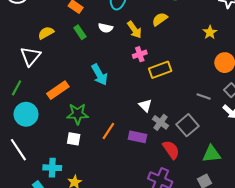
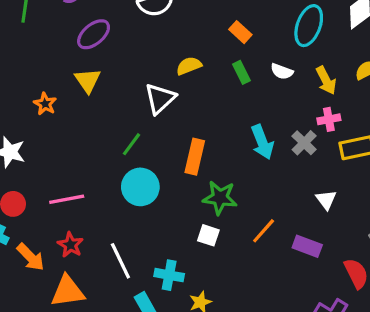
orange rectangle: (58, 90) -> (195, 157), turned -50
gray cross: (161, 122) -> (304, 143), moved
white line: (18, 150) -> (120, 261), moved

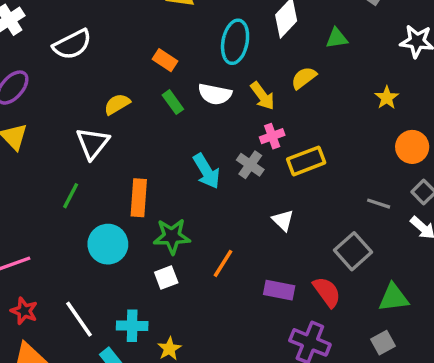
white semicircle: (282, 71) -> (215, 94), size x1.4
cyan circle: (140, 187) -> (108, 244), moved
white square: (208, 235) -> (166, 278), turned -30
purple rectangle: (307, 246) -> (279, 290), moved

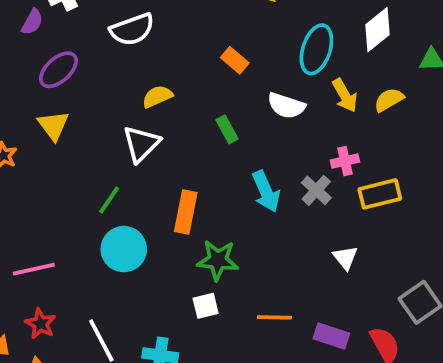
yellow arrow: (263, 96) -> (345, 95), moved
green rectangle: (173, 102) -> (227, 129), moved
yellow semicircle: (117, 104) -> (157, 96), moved
cyan circle: (108, 244) -> (124, 249), moved
orange line: (223, 263) -> (274, 317), moved, turned 52

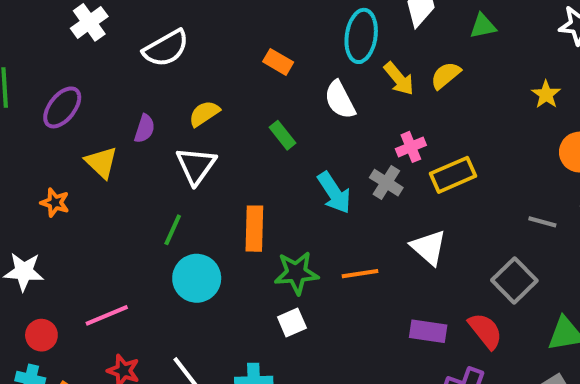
purple semicircle: (32, 22) -> (145, 129), moved
purple ellipse: (58, 70) -> (62, 107), moved
white semicircle: (286, 106) -> (340, 100), turned 54
white triangle: (345, 258) -> (429, 247), size x1.4
orange line: (274, 317) -> (360, 274), moved

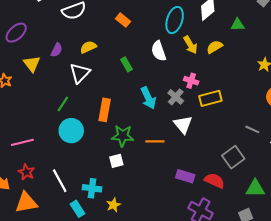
orange rectangle: (278, 62) -> (123, 20), moved
pink cross: (411, 147) -> (191, 81), turned 32
white triangle: (429, 247) -> (183, 125), moved
red semicircle: (485, 331) -> (214, 181), turned -36

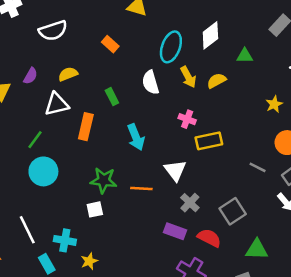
white triangle: (80, 73) -> (57, 104), turned 30
gray cross: (176, 97) -> (190, 203), moved
orange rectangle: (105, 110) -> (86, 127), moved
gray line: (252, 129) -> (258, 167), moved

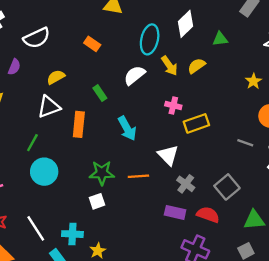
purple semicircle: (30, 76) -> (14, 67), moved
white semicircle: (150, 82) -> (135, 75), turned 75

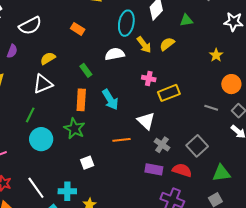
white semicircle: (135, 75) -> (115, 54), turned 30
orange rectangle: (79, 124) -> (81, 100), moved
green star: (102, 173) -> (74, 128), moved, turned 30

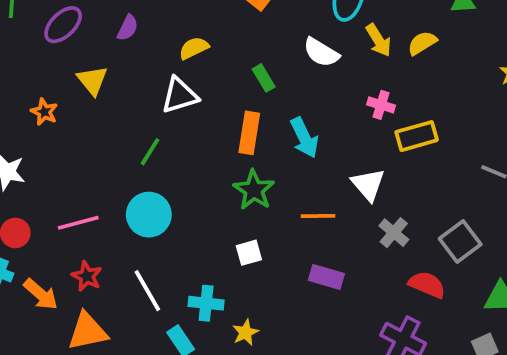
white semicircle: (115, 54) -> (321, 52), turned -144
green star: (74, 128) -> (254, 190), moved
cyan circle: (41, 139) -> (149, 215), moved
purple rectangle: (154, 169) -> (326, 277), moved

